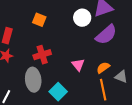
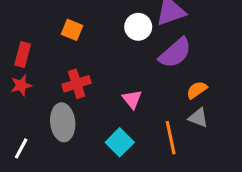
orange semicircle: (103, 68) -> (197, 90), moved
cyan square: (58, 92) -> (120, 142), moved

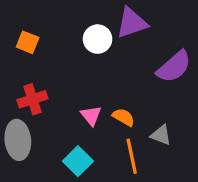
purple semicircle: (175, 53) -> (174, 67), moved
orange semicircle: (197, 90) -> (124, 117), moved, turned 65

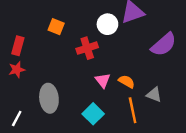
red cross: (32, 99) -> (87, 48), moved

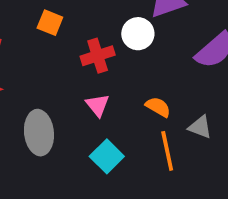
white circle: (107, 24) -> (138, 34), moved
pink triangle: (103, 80) -> (98, 105), moved

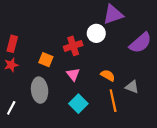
orange square: (50, 23) -> (46, 60), moved

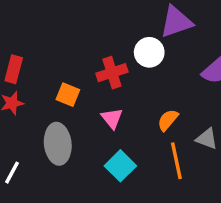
orange semicircle: (108, 75) -> (168, 120), turned -80

